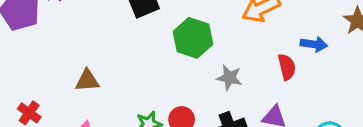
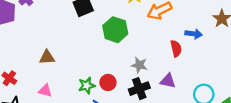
gray star: (229, 78) -> (139, 65), moved

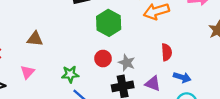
blue arrow: (194, 34) -> (182, 77), moved
red circle: (108, 82) -> (103, 59), moved
pink triangle: (45, 91) -> (27, 72), turned 48

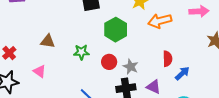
pink triangle: (27, 72) -> (40, 71), turned -40
green star: (70, 74) -> (81, 52), moved
blue arrow: (182, 77) -> (182, 73), moved, turned -63

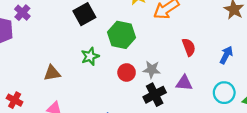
green star: (81, 52) -> (90, 56), moved
blue arrow: (182, 73) -> (226, 55), moved

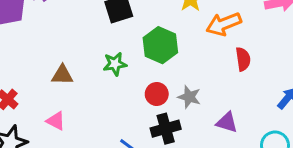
red semicircle: (189, 47) -> (243, 59), moved
black cross: (155, 95) -> (166, 129), moved

